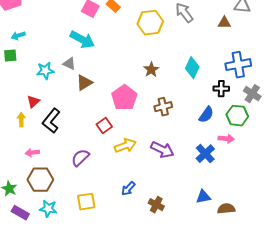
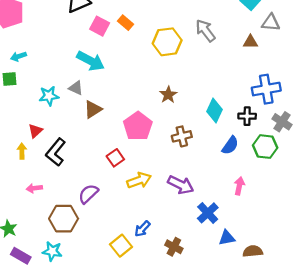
cyan diamond: (192, 68) -> (214, 110), moved
pink arrow: (226, 139) -> (239, 186), moved, turned -84
blue cross: (205, 154) -> (208, 213), moved
brown hexagon: (40, 180) -> (64, 219), moved
yellow square: (86, 202) -> (121, 246), moved, turned -30

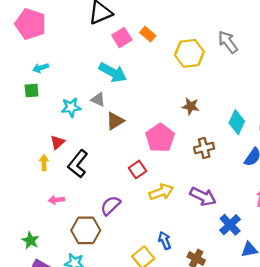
pink square: (100, 26) -> (122, 38), turned 30
brown star: (168, 95) -> (191, 106), turned -30
blue arrow: (142, 229) -> (165, 240), turned 114

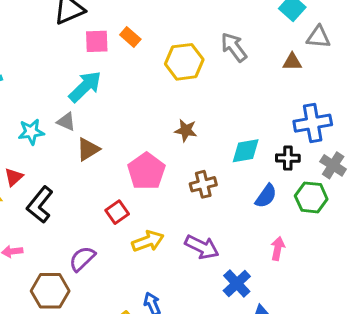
pink square: (122, 38) -> (97, 41), turned 30
cyan arrow: (113, 72) -> (85, 87), turned -72
cyan diamond: (237, 122) -> (246, 151), turned 55

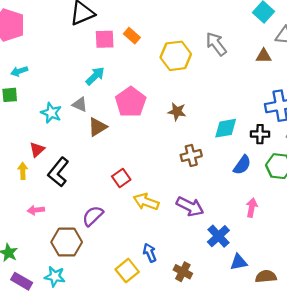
cyan arrow: (85, 87) -> (95, 76), size x0.7
cyan star: (31, 132) -> (51, 113), turned 30
pink pentagon: (146, 171) -> (131, 102), moved
yellow arrow: (148, 241) -> (146, 202), turned -140

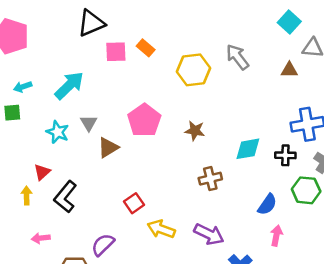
cyan arrow: (95, 76) -> (69, 85), moved, size x1.4
gray triangle: (80, 104) -> (89, 123), turned 35
blue semicircle: (242, 165) -> (267, 204), moved

